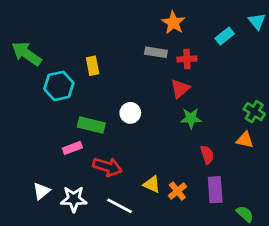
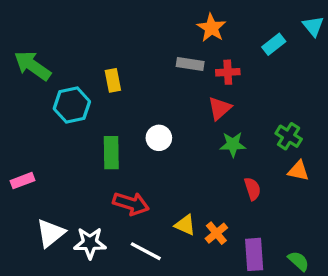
green cross: (254, 112) -> (289, 136), moved
green rectangle: (91, 125) -> (111, 153), turned 75
pink rectangle: (72, 148) -> (23, 181), moved
purple rectangle: (215, 190) -> (254, 254), moved
white triangle: (41, 191) -> (50, 233), size x1.4

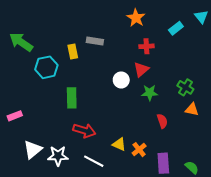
gray rectangle: (190, 64) -> (95, 41), moved
white circle: (159, 138) -> (121, 80), moved

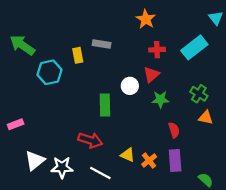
cyan rectangle: (176, 28) -> (194, 47), moved, size x1.6
green rectangle: (72, 98) -> (105, 105), moved
purple rectangle: (163, 163) -> (175, 161), moved

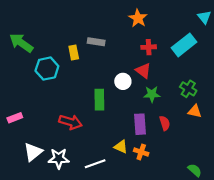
red triangle: (151, 75) -> (143, 71), turned -42
red arrow: (90, 140) -> (70, 122), moved
orange cross: (149, 161) -> (141, 152), turned -32
purple rectangle: (175, 161) -> (140, 124), moved
white line: (100, 173) -> (95, 164), turned -48

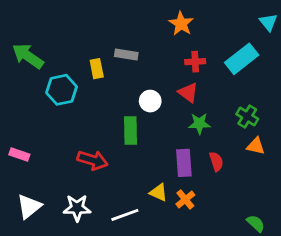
white circle: (123, 81) -> (150, 101), moved
pink rectangle: (15, 118) -> (19, 154), turned 40
white triangle: (33, 152) -> (29, 207), moved
orange cross: (141, 152) -> (185, 199), turned 32

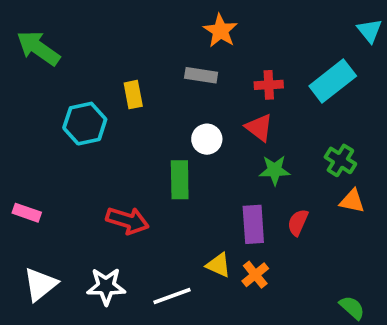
orange star: (181, 24) -> (220, 31), moved
gray rectangle: (126, 55) -> (201, 75), moved
green arrow: (28, 56) -> (38, 48), moved
red semicircle: (216, 161) -> (298, 222), turned -138

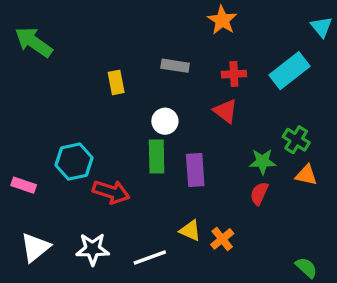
orange star: (220, 31) -> (222, 20), moved
cyan hexagon: (85, 124) -> (74, 162), moved
white circle: (207, 139) -> (165, 121), moved
green star: (275, 170) -> (263, 162), moved
purple rectangle: (253, 224) -> (195, 170), moved

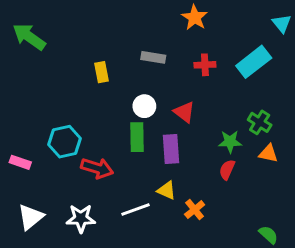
red triangle: (226, 111) -> (184, 112), moved
yellow triangle: (190, 231) -> (167, 190), moved
white line: (150, 257) -> (136, 210), moved

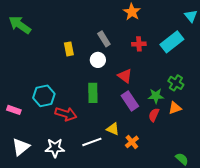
gray rectangle: (153, 57) -> (104, 39), turned 49
white circle: (144, 106) -> (98, 60), moved
purple rectangle: (171, 149) -> (130, 101), moved, turned -30
orange triangle: (268, 153) -> (175, 108), moved, turned -32

